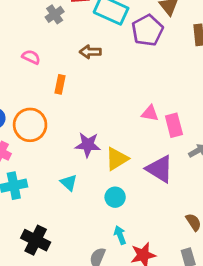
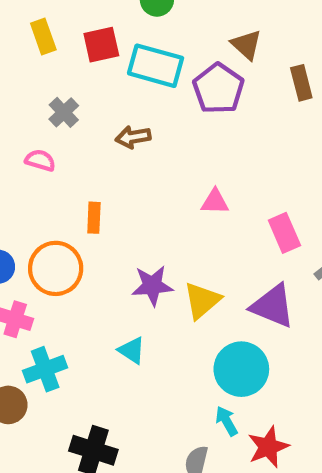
gray cross: (55, 14) -> (64, 112), moved
orange rectangle: (60, 84) -> (94, 218), moved
pink triangle: (150, 113) -> (215, 202), moved
cyan circle: (115, 197) -> (241, 369), moved, size x1.6

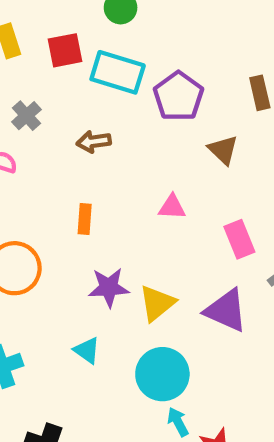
brown triangle: (246, 45) -> (223, 150), moved
orange rectangle: (94, 218) -> (85, 219), moved
cyan circle: (241, 369) -> (162, 374), moved

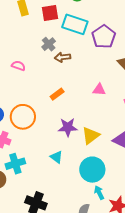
gray cross: (26, 116) -> (49, 44), moved
orange rectangle: (85, 219) -> (57, 94), turned 48

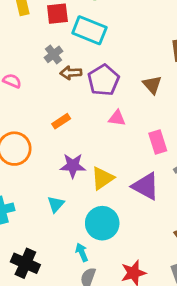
purple pentagon: (104, 37) -> (103, 80), moved
cyan triangle: (56, 157) -> (56, 204), turned 32
cyan arrow: (99, 193) -> (82, 252), moved

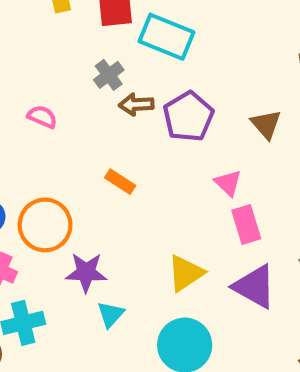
pink triangle: (117, 118) -> (228, 183), moved, turned 36
orange rectangle: (61, 121) -> (120, 182), turned 66
pink rectangle: (158, 142) -> (246, 225), moved
purple star: (73, 166) -> (86, 272), moved

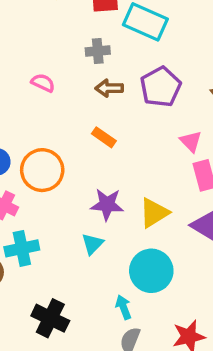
gray cross: (109, 75) -> (98, 51), turned 30
brown arrow: (136, 104) -> (109, 88), moved
purple star: (86, 272) -> (107, 204), moved

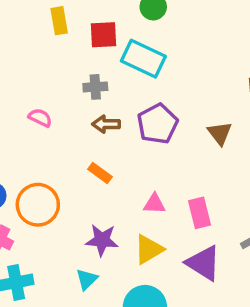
pink triangle: (191, 141) -> (154, 204), moved, turned -45

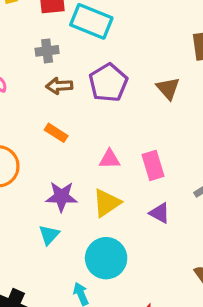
purple triangle: (204, 263) -> (160, 213), size x0.6

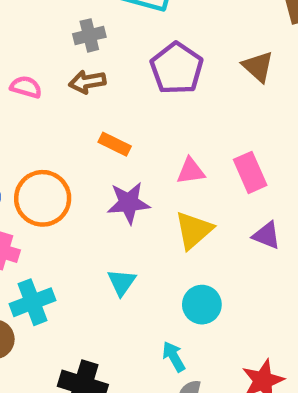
brown arrow: (59, 86) -> (87, 82), moved
purple star: (61, 197) -> (129, 203), moved
cyan circle: (106, 258) -> (202, 305), size x0.7

